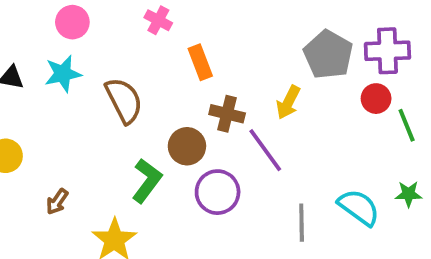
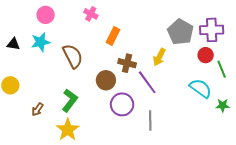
orange rectangle: (200, 62) -> (113, 36), turned 48
green L-shape: (147, 181) -> (70, 100), moved
cyan semicircle: (359, 207) -> (201, 88), moved
gray line: (302, 223) -> (150, 121), moved

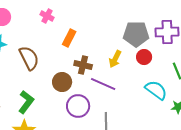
gray pentagon: (180, 32) -> (136, 34), turned -30
red circle: (206, 55) -> (144, 57), moved
purple line: (147, 82) -> (103, 84), turned -30

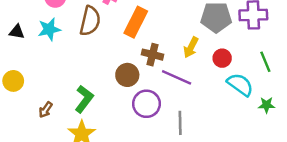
orange rectangle: (69, 38) -> (136, 22), size x1.4
red circle: (144, 57) -> (222, 58), moved
brown semicircle: (29, 58) -> (90, 21), moved, turned 40

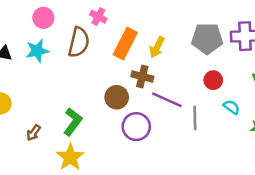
yellow arrow: (191, 47) -> (157, 47), moved
cyan semicircle: (240, 85) -> (232, 107), size x0.6
gray line: (180, 123) -> (195, 118), moved

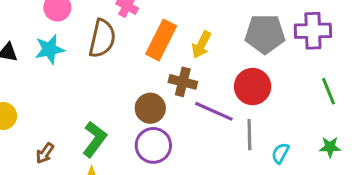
red circle: (213, 80) -> (253, 87), moved, size x1.5
cyan semicircle: (232, 107) -> (280, 153), moved, turned -98
purple circle: (136, 127) -> (153, 145), moved

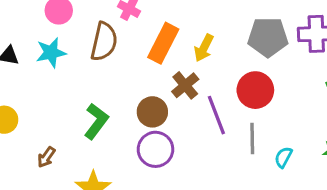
brown cross: (183, 82) -> (185, 85), turned 36
purple line: (214, 111) -> (216, 115), turned 45
green L-shape: (94, 139) -> (96, 121), moved

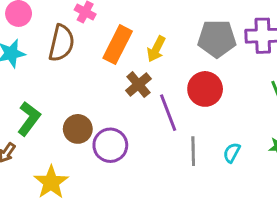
brown circle: (152, 112) -> (78, 129), moved
green L-shape: (96, 121) -> (29, 119), moved
gray line: (252, 138) -> (193, 151), moved

